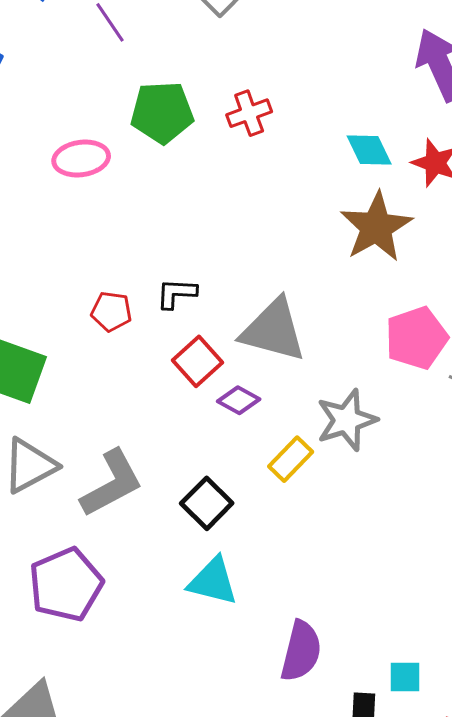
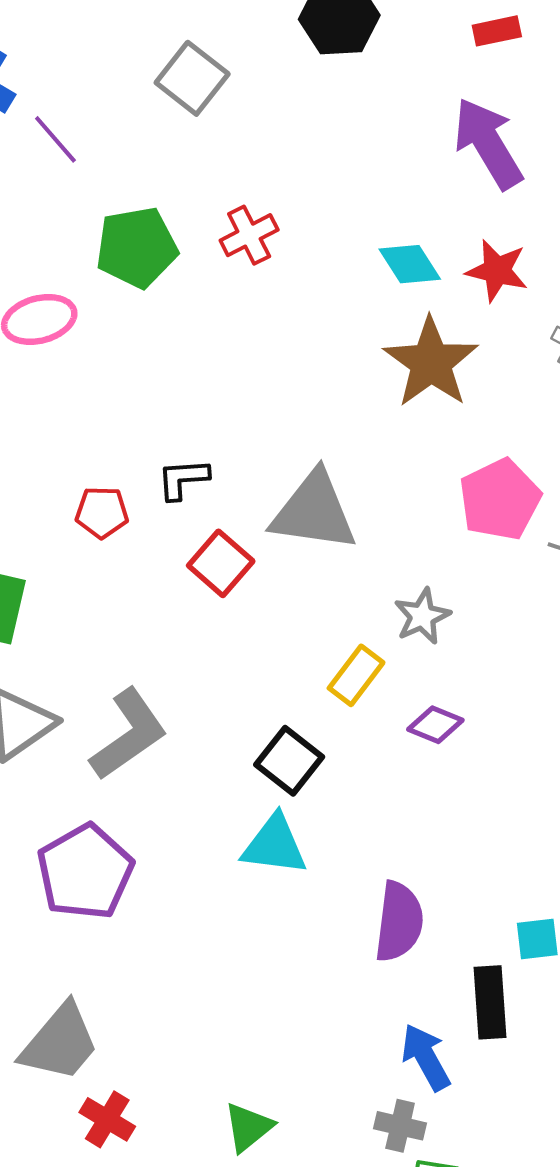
purple diamond: (239, 400) -> (435, 725), moved
gray star: (347, 420) -> (422, 616), size x0.7
black square: (207, 503) -> (289, 761), moved

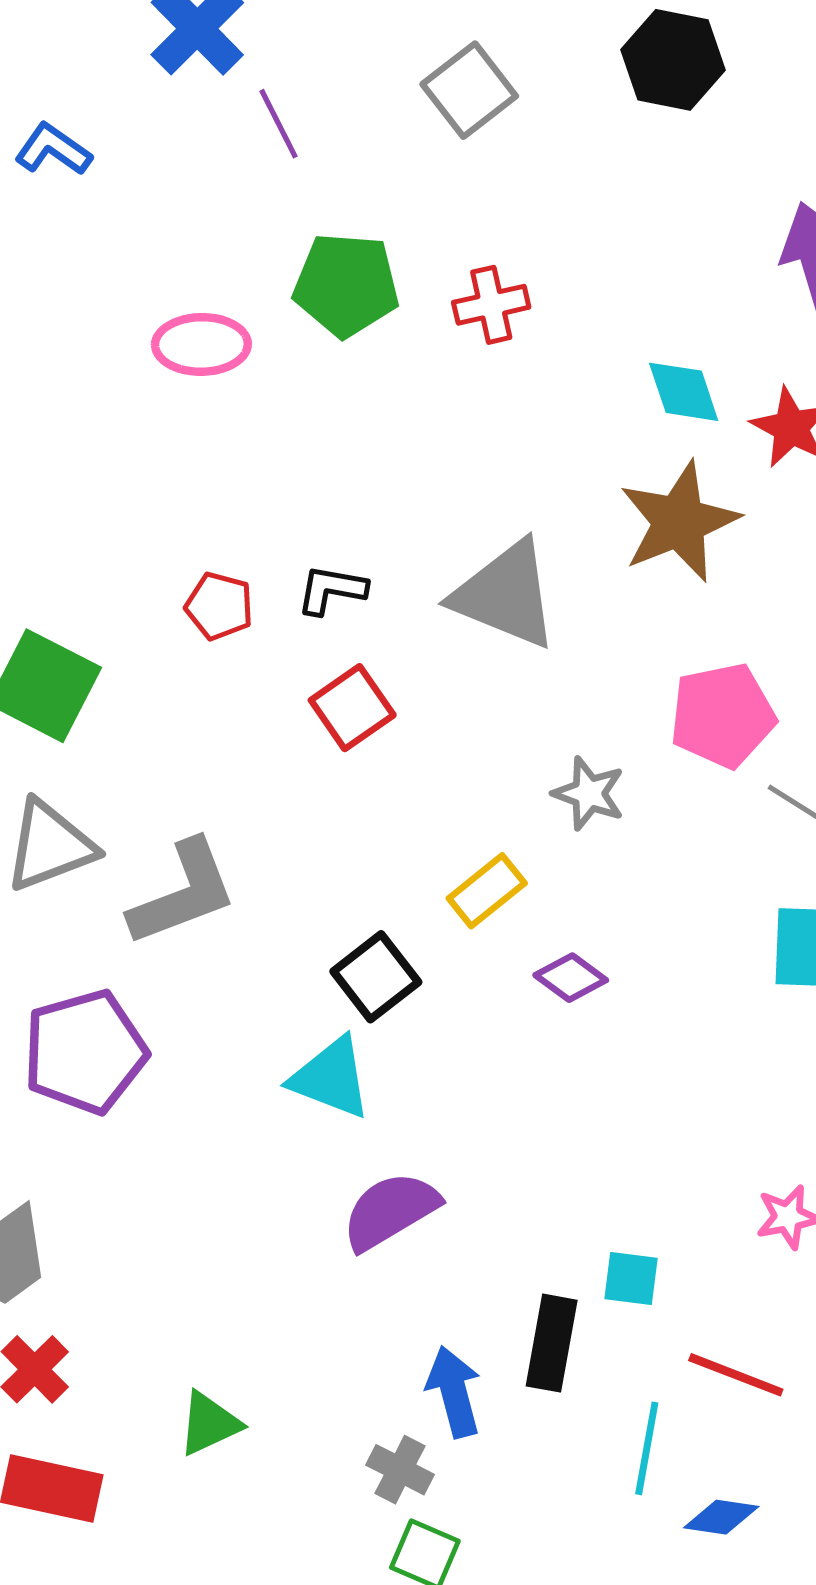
gray triangle: (314, 512) -> (505, 595), moved
gray star: (422, 616) -> (589, 793), moved, turned 30
purple semicircle: (399, 922) -> (390, 1211), moved, turned -142

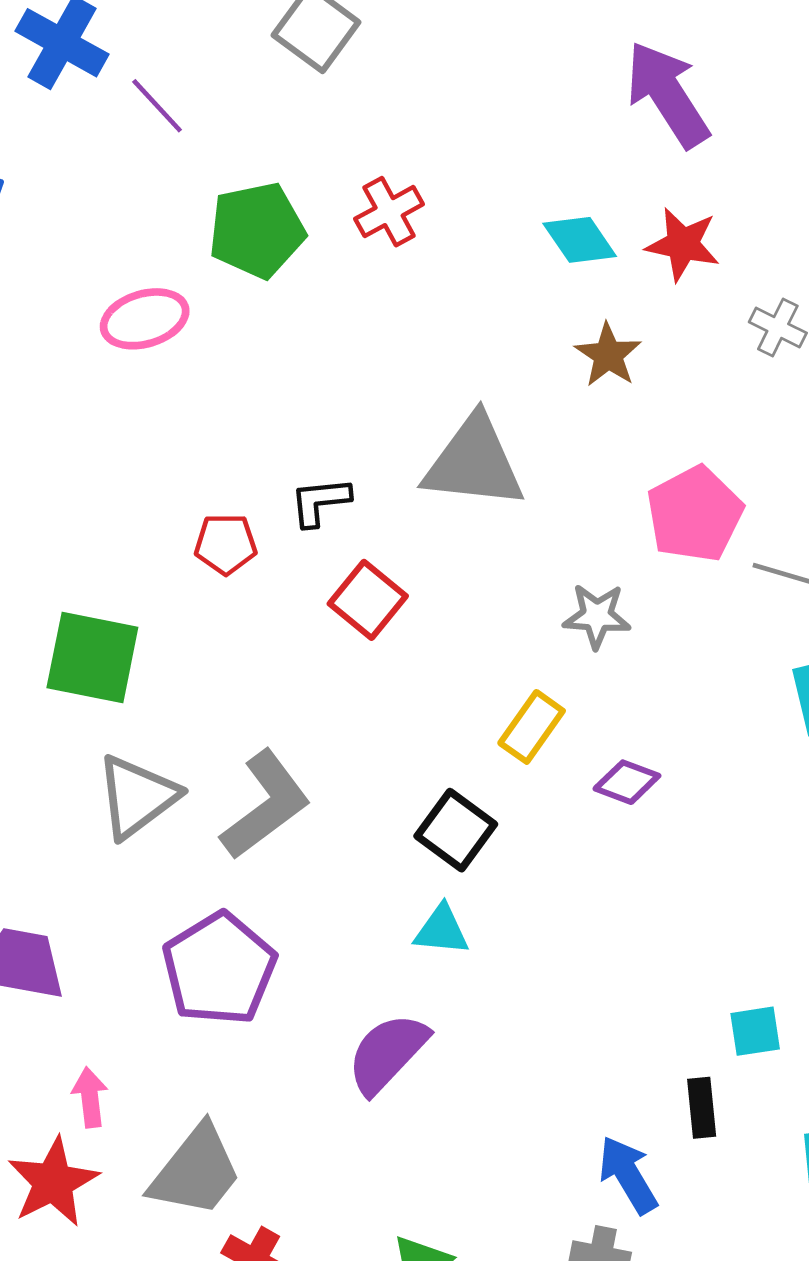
brown star: (679, 522) -> (608, 355), size x0.6
cyan triangle: (331, 1078) -> (442, 930), size x0.7
purple semicircle: (390, 1211) -> (387, 1053), moved
black rectangle: (552, 1343) -> (702, 1108), size x0.7

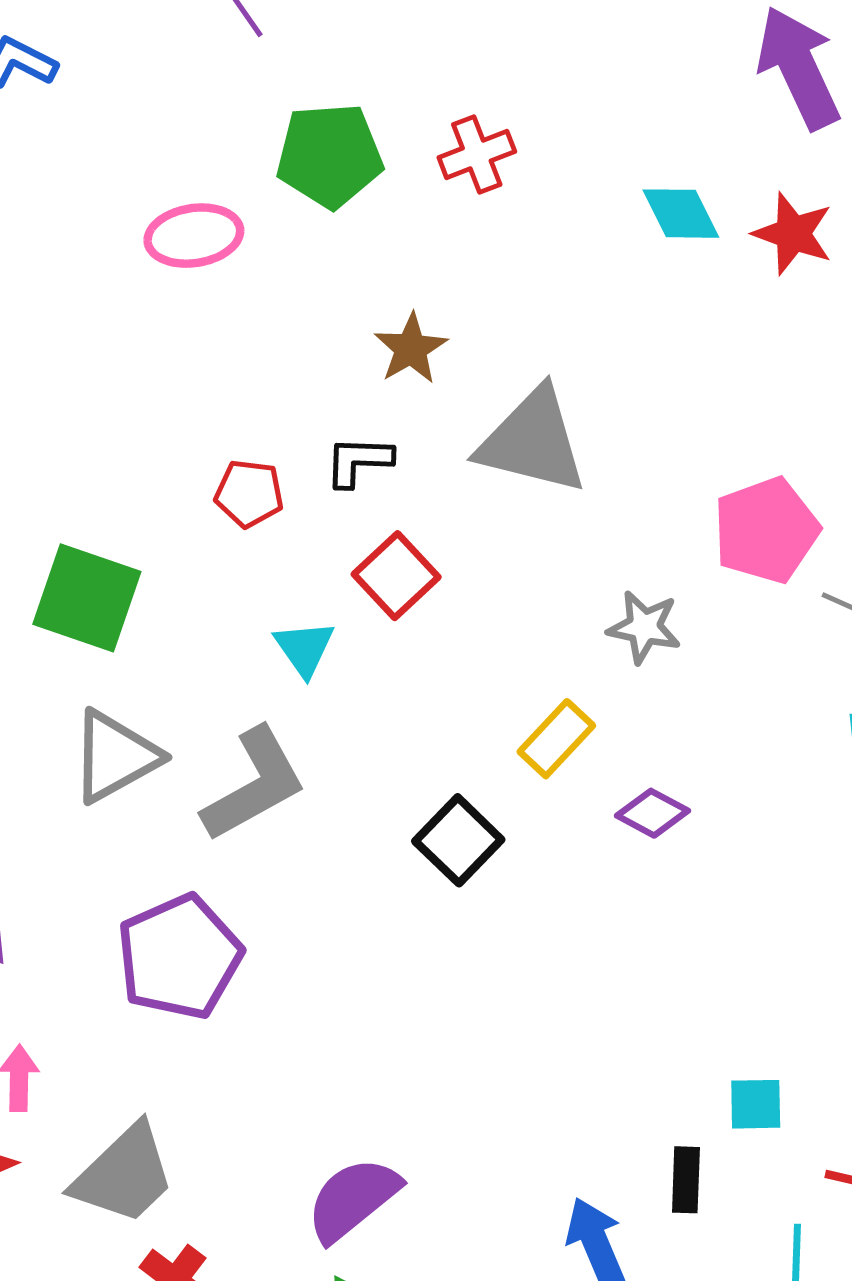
brown star: (608, 355) -> (411, 349), moved
cyan triangle: (442, 930) -> (304, 648), moved, turned 42
purple semicircle: (387, 1053) -> (353, 1199), moved

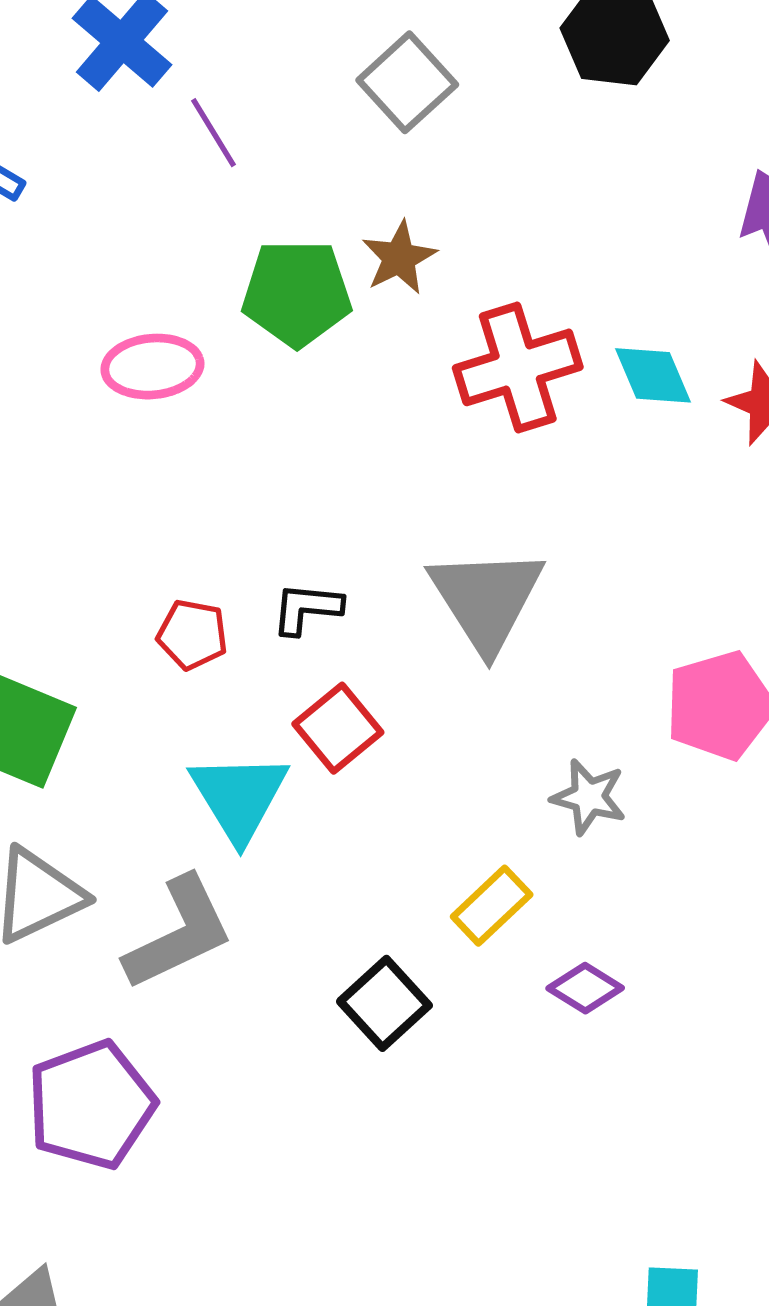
red cross: (477, 154) -> (518, 367), moved, size x1.6
brown star: (411, 349) -> (399, 258), moved
gray triangle: (533, 441) -> (486, 599), turned 40
cyan triangle: (304, 648) -> (239, 797), size x1.6

